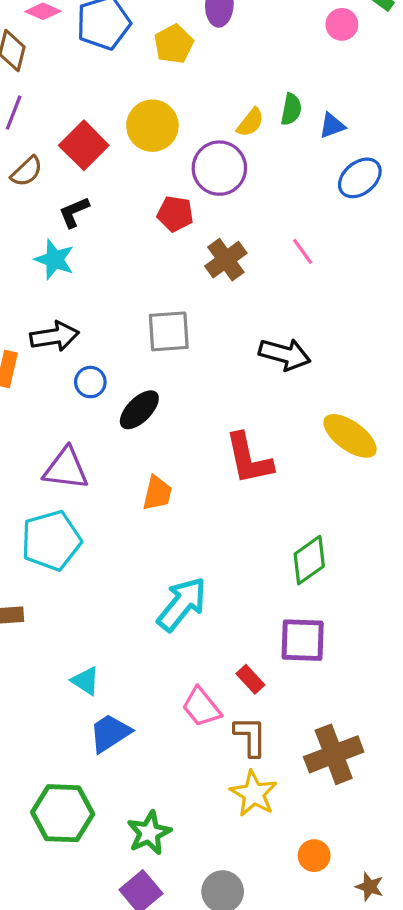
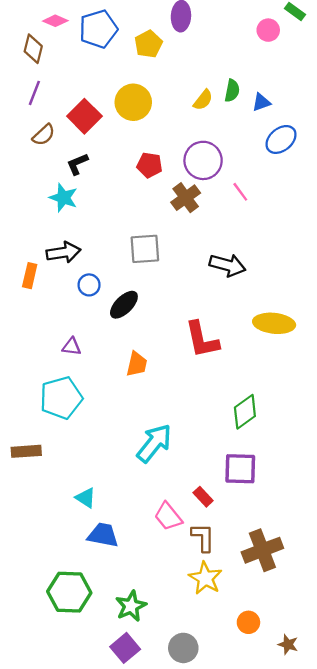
purple circle: (219, 168) -> (203, 160), moved
yellow ellipse: (350, 436) -> (274, 323), turned -30
purple triangle: (66, 469) -> (72, 347), size x0.6
blue trapezoid: (110, 733) -> (103, 535), turned 44

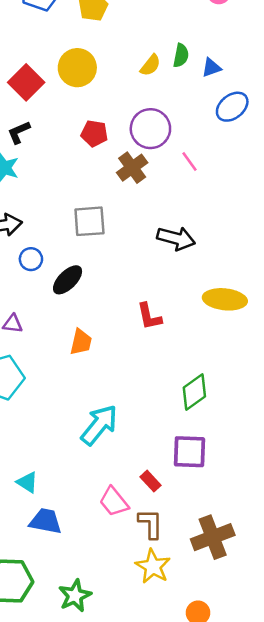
red L-shape: (202, 340) -> (149, 316), size x0.7

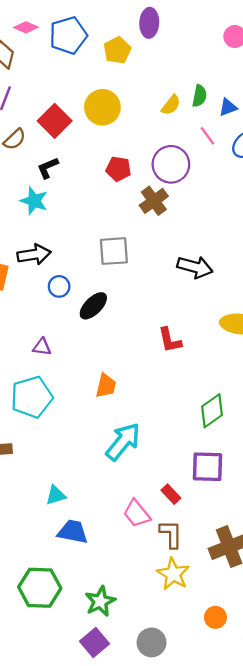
pink line: (189, 162) -> (207, 136), moved
orange trapezoid: (81, 342) -> (106, 386), moved
cyan triangle: (27, 482) -> (56, 495), turned -50

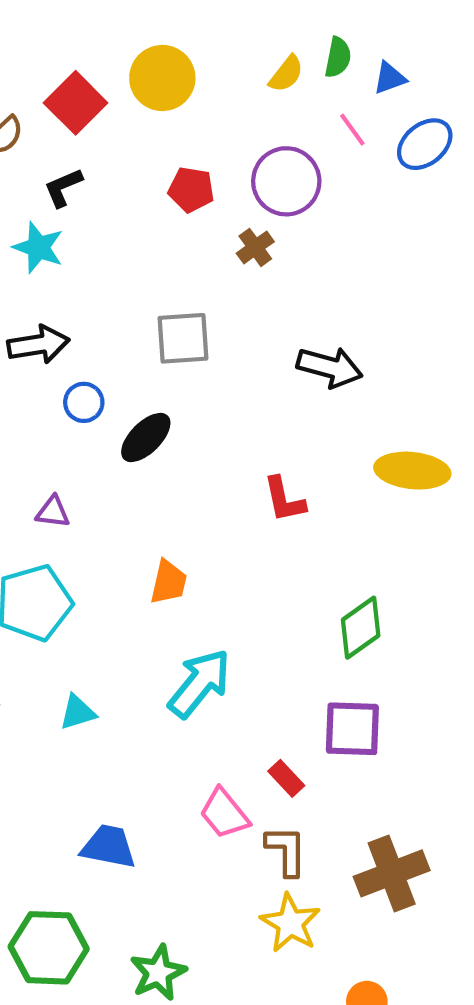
brown cross: (154, 201) -> (255, 247), size x0.7
cyan triangle: (56, 495) -> (78, 712), moved

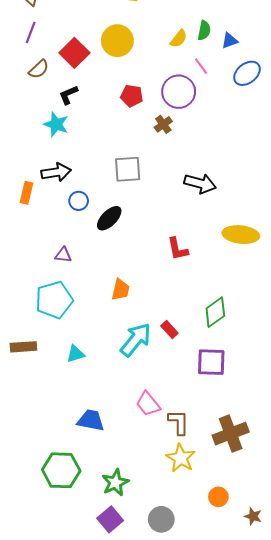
pink line: (352, 130) -> (201, 66), moved
red rectangle: (286, 778) -> (169, 329), moved

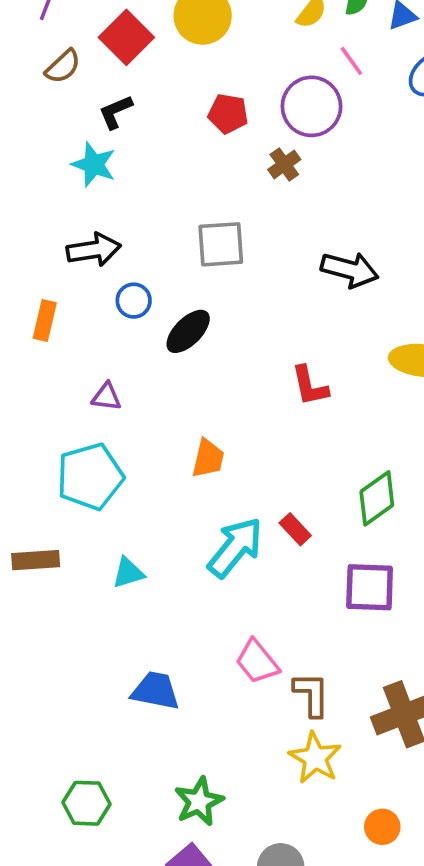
orange rectangle: (27, 193) -> (45, 321), moved
green hexagon: (61, 470) -> (86, 803), moved, size x0.7

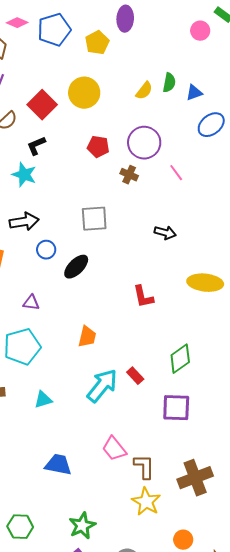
pink line: (351, 61) -> (176, 173), moved
brown cross: (284, 164) -> (129, 175), turned -30
black arrow: (350, 270) -> (165, 233), size x0.7

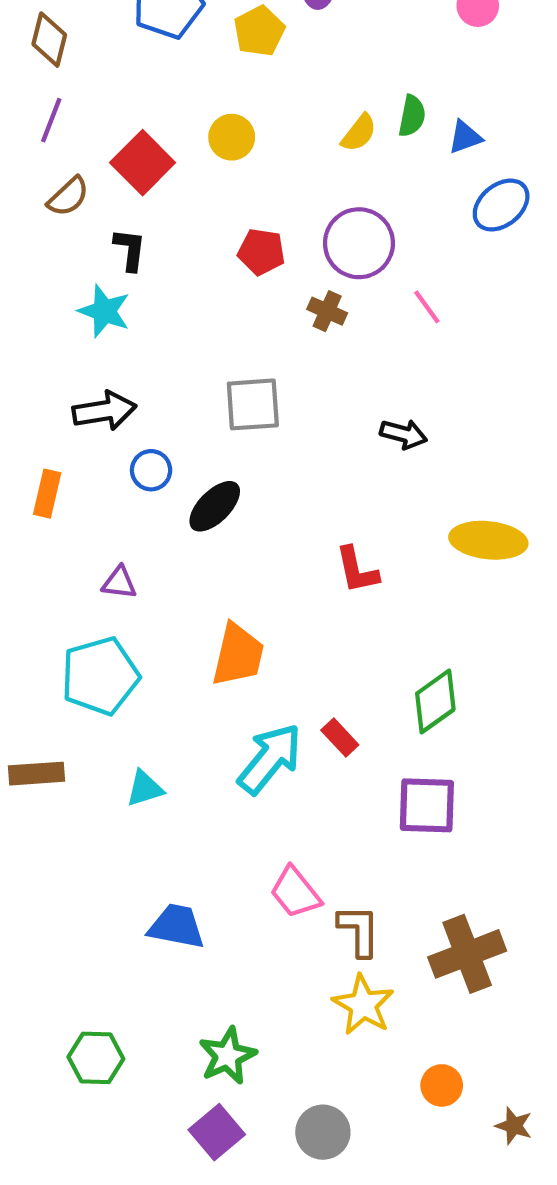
yellow circle: (84, 93) -> (232, 137), size x0.7
black L-shape: (36, 146) -> (130, 250), turned 120
orange trapezoid: (87, 337) -> (238, 655), size x1.4

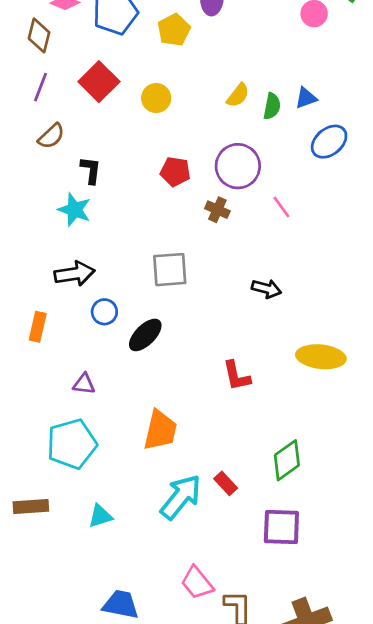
green semicircle: (412, 116) -> (272, 106), moved
red square: (143, 163) -> (99, 82), moved

